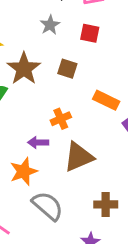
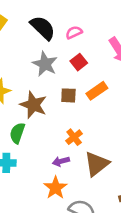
gray star: (50, 25) -> (45, 64), size x1.5
red square: (90, 33) -> (79, 62), turned -35
orange rectangle: (106, 100) -> (97, 91), moved, turned -45

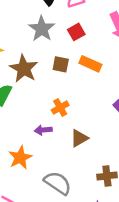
orange rectangle: (97, 91) -> (90, 64), turned 50
brown triangle: (97, 164) -> (79, 138), size x0.7
orange star: (55, 188) -> (20, 158), moved

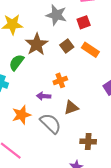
gray star: (42, 29) -> (56, 15), turned -30
brown square: (61, 64) -> (67, 46), turned 32
gray semicircle: (58, 183) -> (51, 123), moved

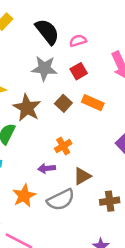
gray semicircle: (51, 123) -> (61, 200), turned 120
brown cross: (88, 142) -> (110, 201), moved

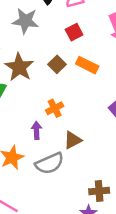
gray star: (44, 68) -> (25, 21), moved
purple arrow: (47, 168) -> (36, 130), turned 91
brown cross: (110, 201) -> (99, 191), moved

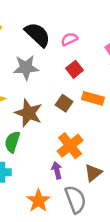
orange cross: (55, 108) -> (70, 146), size x1.5
gray semicircle: (50, 163) -> (75, 199), turned -76

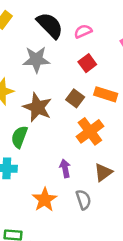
orange cross: (70, 146) -> (90, 131), moved
gray semicircle: (75, 199) -> (83, 200), size x0.7

